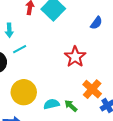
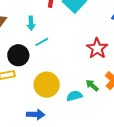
green arrow: (71, 106) -> (92, 85), moved

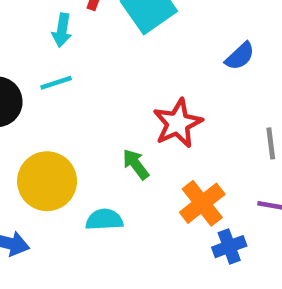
cyan arrow: (31, 23) -> (62, 30), moved
green arrow: (92, 85) -> (136, 164), moved

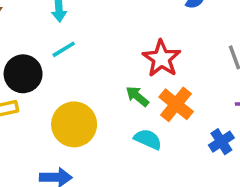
orange cross: (202, 203) -> (176, 104), moved
cyan semicircle: (104, 220) -> (148, 139), moved, turned 40

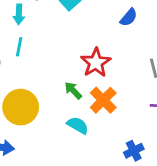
cyan line: (64, 49) -> (19, 47), turned -54
blue cross: (221, 142) -> (134, 151), moved

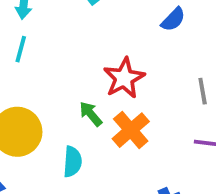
cyan semicircle: (78, 125) -> (72, 162), moved, turned 60

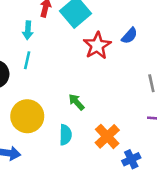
red star: (124, 78) -> (97, 46), moved
orange cross: (131, 130) -> (107, 136), moved

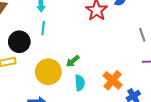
green arrow: (76, 102) -> (73, 61), moved, turned -80

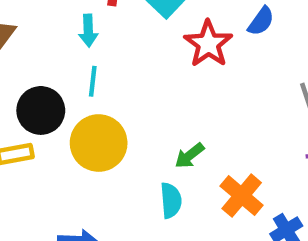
green arrow: (73, 61) -> (189, 156), moved
yellow circle: (48, 72) -> (99, 143), moved

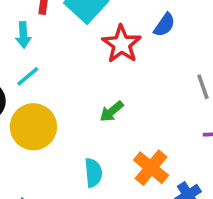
cyan line: (93, 81) -> (28, 76), turned 45
green arrow: (189, 156) -> (112, 111), moved

